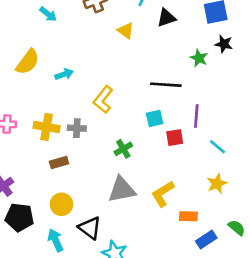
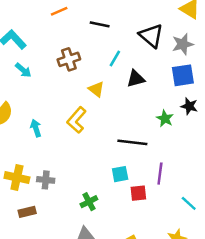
cyan arrow: (64, 74) -> (36, 128), turned -91
yellow L-shape: (103, 100) -> (77, 120), moved
cyan line: (217, 147) -> (189, 203), moved

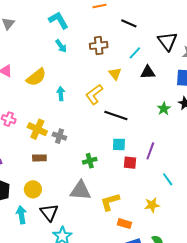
black line: (132, 142) -> (116, 115), moved

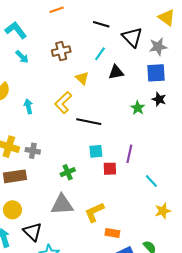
black line: (129, 23) -> (101, 24), moved
brown rectangle: (39, 158) -> (15, 176), size x1.5
yellow star: (152, 205) -> (163, 211), moved

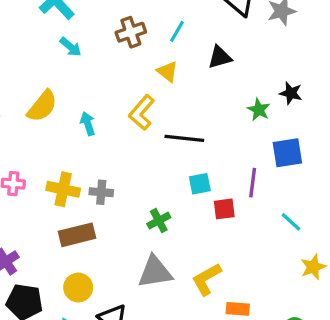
cyan line: (100, 54) -> (177, 31), moved
blue square: (156, 73) -> (287, 153), moved

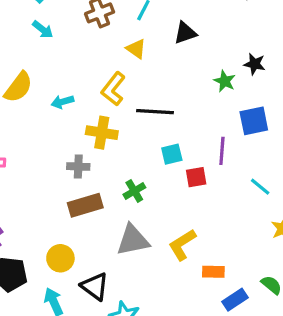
cyan arrow: (88, 124) -> (62, 102), turned -85
yellow cross: (63, 189) -> (102, 133), moved
brown rectangle: (77, 235) -> (85, 205), moved

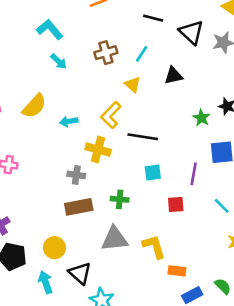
red square: (196, 177) -> (176, 204), moved
green cross: (134, 191) -> (120, 199), turned 30
yellow L-shape: (182, 245) -> (154, 247), turned 100

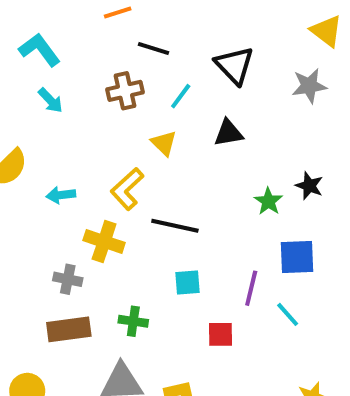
black line: (153, 18) -> (153, 49), moved
black triangle: (191, 32) -> (234, 65), moved
cyan line: (222, 206) -> (288, 314), moved

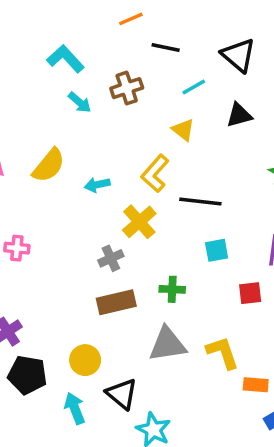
brown cross: (125, 91) -> (127, 88), moved
cyan line: (181, 96) -> (194, 87), turned 30
yellow cross: (104, 242) -> (139, 222), turned 36
gray cross: (68, 279) -> (111, 258), turned -30

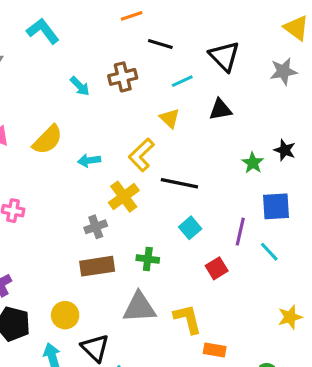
cyan L-shape: (65, 59) -> (43, 31), moved
cyan square: (217, 250) -> (190, 228), turned -35
red square: (250, 293) -> (217, 268), turned -30

